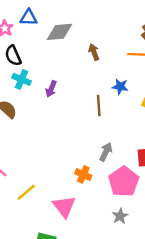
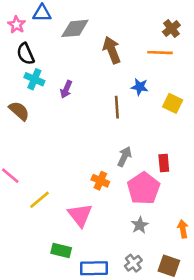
brown arrow: (94, 52) -> (112, 50), size x1.5

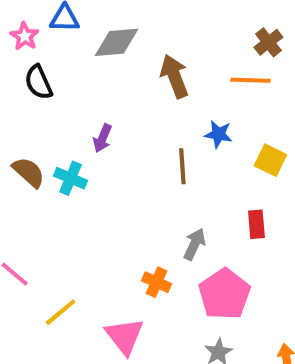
cyan cross: (34, 79) -> (71, 178), moved
red rectangle: (164, 163) -> (256, 224), moved

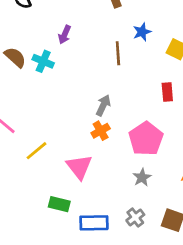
blue star: (218, 134) -> (142, 32), turned -30
gray arrow: (194, 244) -> (103, 105), moved
orange cross: (156, 282) -> (101, 131), turned 36

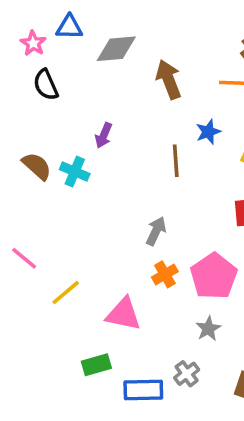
orange cross: (101, 131) -> (165, 274), moved
pink triangle: (79, 167) -> (123, 314), turned -40
green rectangle: (59, 204) -> (96, 365), turned -30
gray cross: (135, 217) -> (187, 374), moved

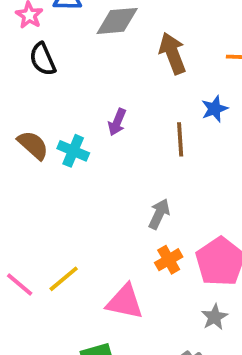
purple arrow: (104, 135) -> (117, 122), moved
pink line: (24, 258) -> (20, 285), moved

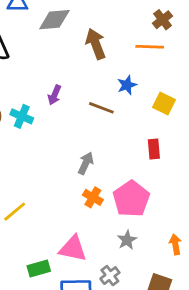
brown line: (180, 139) -> (101, 108), turned -65
orange cross: (169, 260) -> (93, 197), turned -30
pink triangle: (125, 302) -> (73, 249), moved

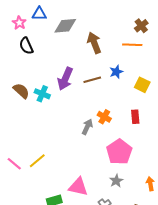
purple arrow: (54, 95) -> (65, 79), size x1.6
brown line: (101, 108) -> (92, 80), moved, turned -36
orange cross: (93, 197) -> (104, 117), moved

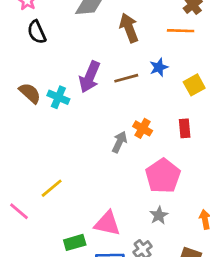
yellow square: (142, 85) -> (194, 85), turned 35
pink line: (14, 164) -> (19, 211), moved

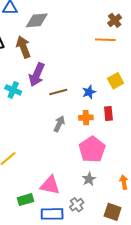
brown arrow: (129, 28) -> (23, 47), moved
blue star: (159, 67) -> (89, 92), moved
brown line: (126, 78) -> (58, 92), moved
orange cross: (143, 128) -> (86, 118), moved, turned -32

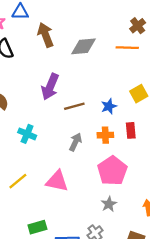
gray diamond: (37, 20) -> (84, 46), moved
brown arrow: (23, 47) -> (46, 35), moved
cyan cross: (13, 90) -> (27, 134), moved
pink triangle: (50, 185) -> (57, 181), moved

